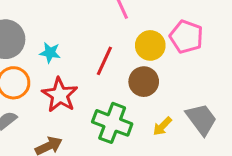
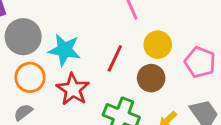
pink pentagon: (186, 37) -> (200, 62), moved
cyan star: (50, 53) -> (64, 50), size x1.6

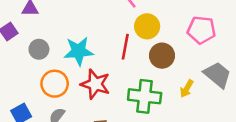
gray circle: (23, 37) -> (39, 49), size x0.6
yellow circle: (158, 45) -> (147, 26), moved

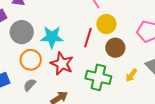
gray circle: (39, 49) -> (22, 32), size x1.5

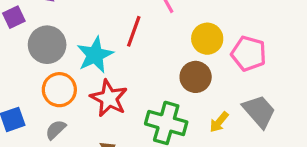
yellow circle: (106, 24) -> (207, 39), moved
cyan star: (52, 37) -> (95, 55), turned -30
red line: (88, 38) -> (134, 31), moved

